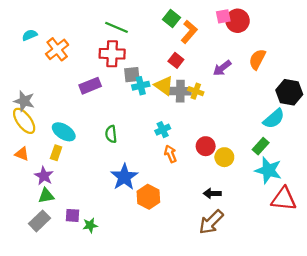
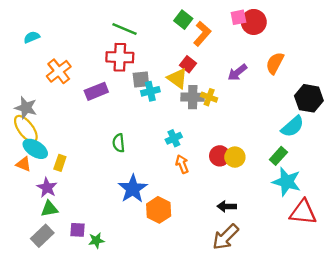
orange cross: (57, 49) -> (59, 71), moved
yellow triangle: (164, 86) -> (177, 78), moved
cyan ellipse: (64, 132) -> (35, 149), moved
yellow circle: (224, 157) -> (235, 157), moved

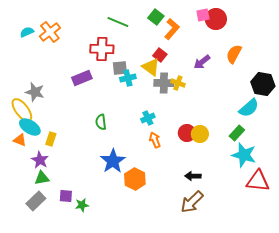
green line: (125, 29) -> (118, 22), moved
orange cross: (59, 71) -> (50, 32), moved
gray star: (26, 108) -> (35, 92), moved

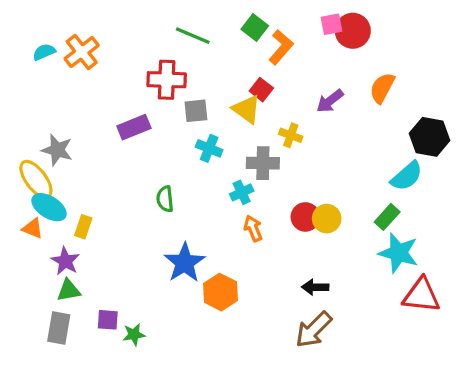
cyan cross: (128, 78) -> (209, 148), moved, turned 35
gray cross: (164, 83) -> (263, 163), moved
gray rectangle: (36, 201) -> (59, 328), turned -36

